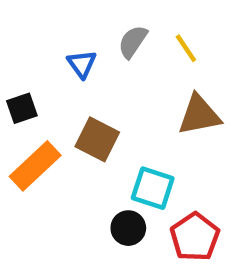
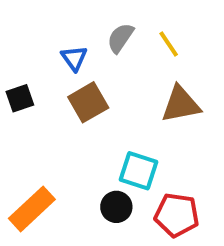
brown square: (97, 139) -> (88, 102), moved, turned 33
orange rectangle: (35, 166) -> (32, 209), moved
red pentagon: (195, 237) -> (177, 215), turned -30

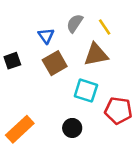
brown triangle: (181, 104) -> (96, 54), moved
cyan square: (138, 171) -> (86, 91), moved
red pentagon: (177, 215) -> (118, 111), moved

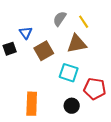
blue triangle: (46, 36) -> (26, 33), moved
black circle: (72, 128) -> (72, 106), moved
orange rectangle: (20, 129) -> (32, 104), moved, turned -45

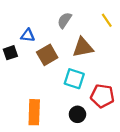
yellow line: (84, 22) -> (107, 20), moved
blue triangle: (26, 33) -> (28, 35), turned -48

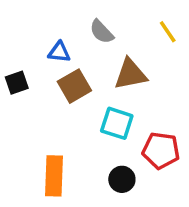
gray semicircle: (64, 20) -> (102, 32), turned -77
blue triangle: (28, 35) -> (59, 52), moved

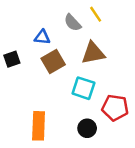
yellow line: (168, 32) -> (96, 14), moved

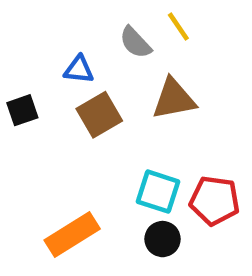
cyan square: (83, 88) -> (158, 192), moved
orange rectangle: (39, 126) -> (72, 235), turned 56

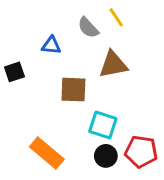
brown square: (99, 115) -> (73, 90), moved, turned 32
red pentagon: (214, 201) -> (141, 151), moved
orange rectangle: (72, 235) -> (47, 153), turned 72

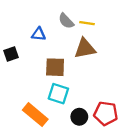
yellow line: (116, 17) -> (87, 23), moved, turned -48
cyan square: (103, 125) -> (58, 94), moved

